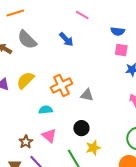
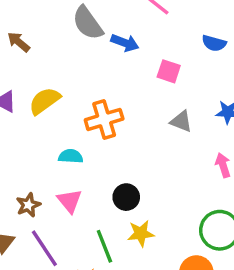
blue arrow: (66, 39) -> (125, 43), turned -35
gray semicircle: (27, 40) -> (88, 23), moved
pink square: (121, 50) -> (169, 71), moved
gray triangle: (87, 95) -> (181, 121), moved

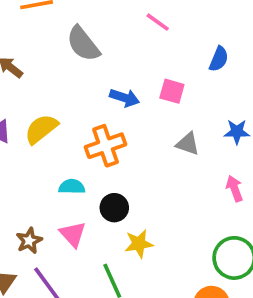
blue arrow: (125, 43) -> (125, 98), moved
blue semicircle: (214, 43) -> (219, 59), turned -80
black circle: (126, 197) -> (114, 208), moved
yellow star: (141, 233) -> (139, 244), moved

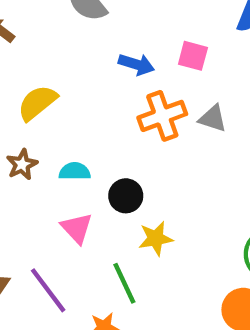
orange cross: (106, 146) -> (162, 116), moved
brown star: (29, 241) -> (22, 164), moved

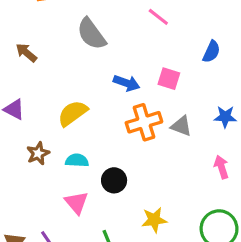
yellow semicircle: (37, 103) -> (73, 113), moved
yellow star: (156, 238) -> (154, 220), moved

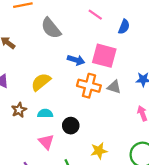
blue semicircle: (211, 52) -> (124, 27), moved
pink square: (169, 79) -> (104, 56), size x1.6
orange cross: (144, 122) -> (89, 86), turned 35

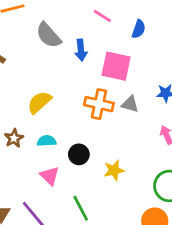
blue arrow: (76, 60) -> (81, 50), moved, turned 70
yellow star: (99, 151) -> (114, 170), moved

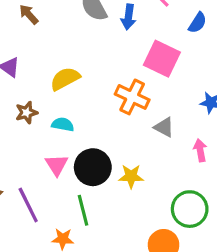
blue arrow: (81, 50) -> (128, 17), moved
gray triangle: (130, 104) -> (164, 127), moved
black circle: (79, 154) -> (93, 167), moved, size x1.5

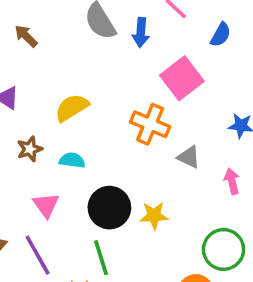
pink square: (162, 59) -> (182, 78), turned 30
pink triangle: (57, 165) -> (46, 205), moved

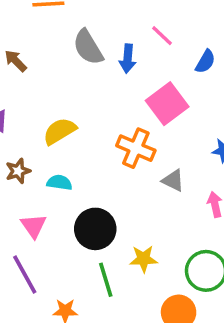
yellow star: (154, 216) -> (143, 259), moved
green line: (101, 258) -> (106, 280), moved

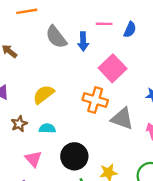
pink line: (162, 36) -> (104, 24), turned -35
blue semicircle: (205, 62) -> (130, 30), moved
gray triangle: (173, 180) -> (122, 119), size x1.5

